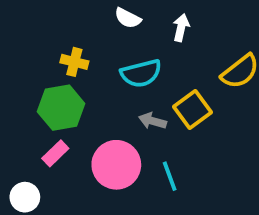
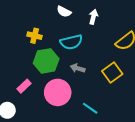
green hexagon: (61, 108) -> (46, 61), moved
yellow square: (192, 110) -> (112, 72), moved
cyan line: (170, 176) -> (90, 108), moved, turned -35

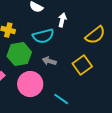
white arrow: (93, 17) -> (62, 20), moved

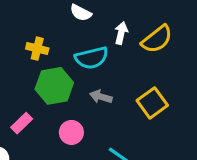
yellow semicircle: (95, 35) -> (157, 39), moved
pink circle: (30, 84) -> (71, 132), size x0.6

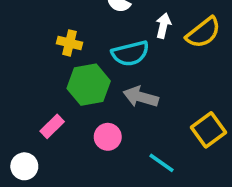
gray arrow: (101, 97) -> (141, 97), size x1.4
yellow square: (152, 103) -> (208, 130), moved

